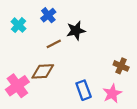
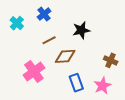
black star: (76, 31) -> (81, 30), moved
brown diamond: (43, 71) -> (65, 56), moved
pink cross: (17, 86) -> (34, 72), moved

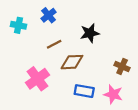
cyan cross: (17, 23) -> (19, 25), turned -32
blue rectangle: (76, 83) -> (84, 91), turned -60
pink star: (102, 86) -> (113, 94), turned -30

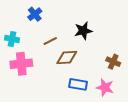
blue cross: (49, 15) -> (35, 14), moved
cyan cross: (19, 25) -> (12, 39), moved
pink cross: (37, 79) -> (21, 64), moved, turned 30

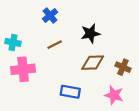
blue cross: (35, 14) -> (50, 15), moved
brown diamond: (67, 58) -> (93, 63), moved
blue rectangle: (78, 84) -> (70, 92), moved

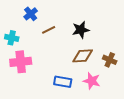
blue cross: (50, 15) -> (31, 14), moved
brown line: (55, 45) -> (49, 30), moved
pink star: (114, 95) -> (92, 81), moved

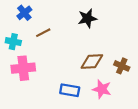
blue cross: (31, 14) -> (24, 13), moved
brown line: (49, 30) -> (43, 33), moved
black star: (81, 30) -> (87, 18), moved

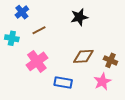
pink cross: (23, 68) -> (37, 61), moved, turned -30
pink star: (102, 89) -> (102, 82), moved, turned 30

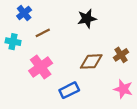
brown cross: (110, 60) -> (121, 55), moved, turned 32
pink star: (102, 82) -> (123, 89), moved, turned -30
blue rectangle: (63, 83) -> (69, 90), turned -36

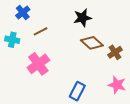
brown diamond: (91, 61) -> (92, 43), moved, turned 45
blue rectangle: (69, 90) -> (77, 91), moved, turned -36

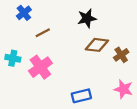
cyan cross: (12, 40) -> (13, 58), moved
brown diamond: (92, 43) -> (97, 45), turned -35
blue rectangle: (77, 91) -> (81, 96), turned 48

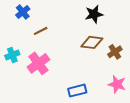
black star: (87, 18) -> (94, 14), moved
cyan cross: (13, 58) -> (12, 55), turned -32

